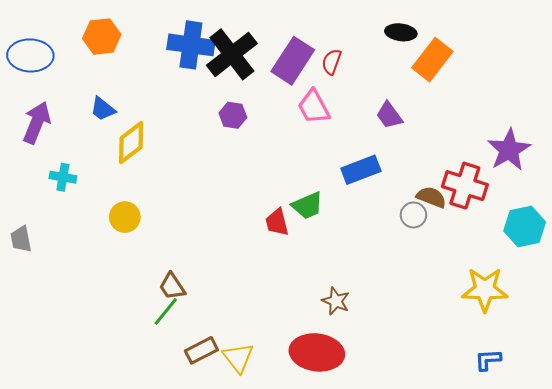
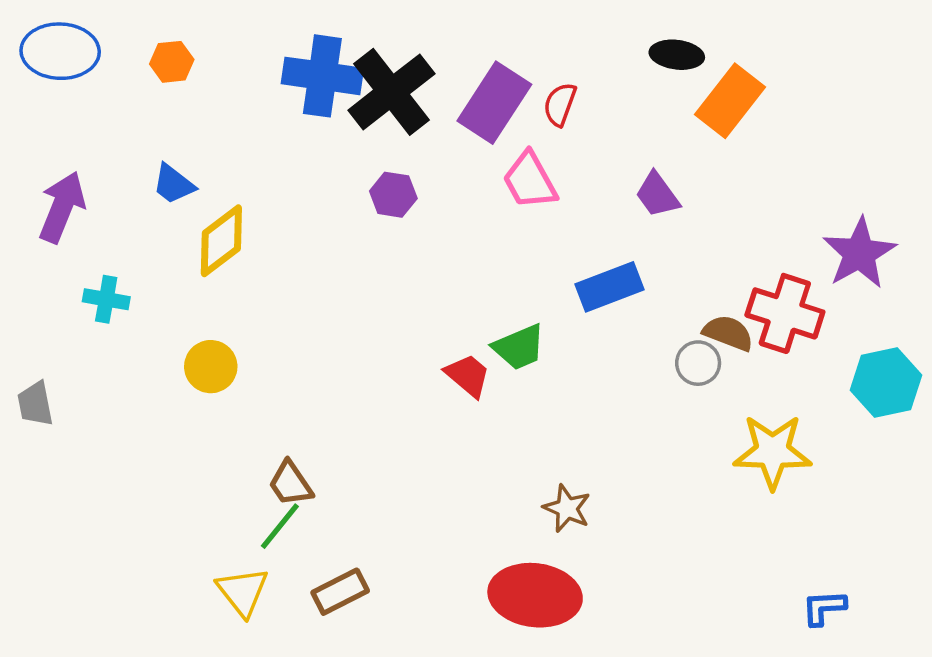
orange hexagon: (102, 37) -> (172, 62), size x0.7
blue ellipse: (30, 55) -> (60, 51), moved
red trapezoid: (277, 222) -> (468, 375), turned 144
yellow star: (485, 289) -> (773, 452), moved
yellow triangle: (238, 358) -> (243, 592), moved

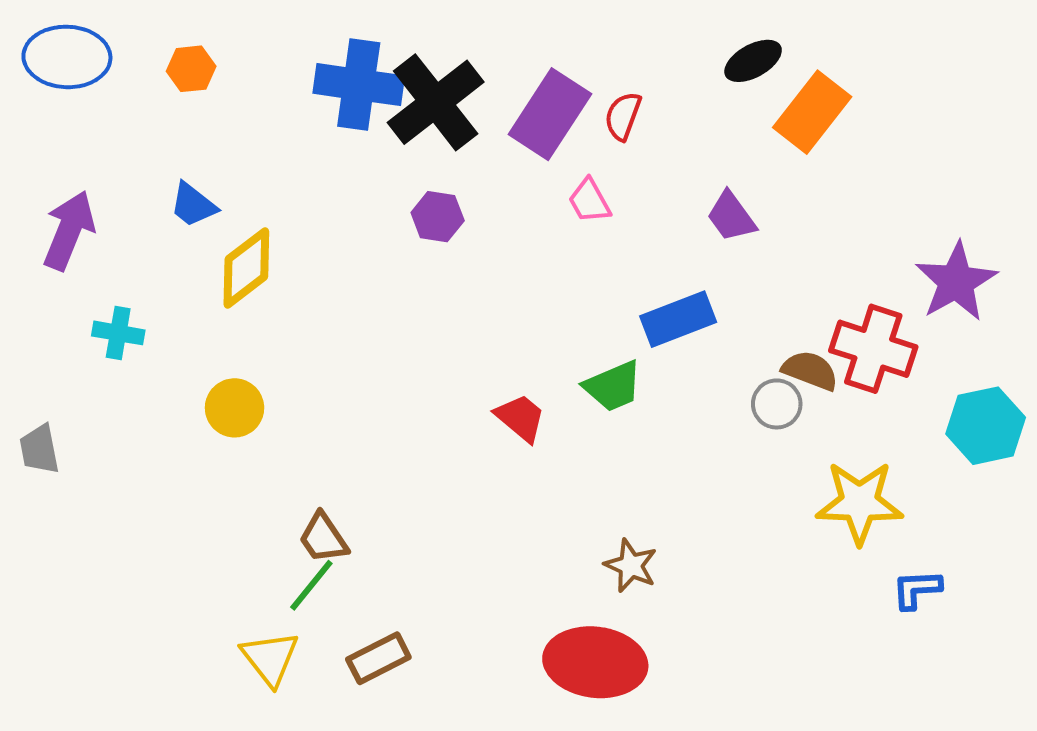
black ellipse: (677, 55) -> (753, 61), turned -36
pink trapezoid: (530, 181) -> (589, 201), size x0.7
green trapezoid: (519, 347) -> (613, 386), moved
blue L-shape: (824, 608) -> (917, 589), moved

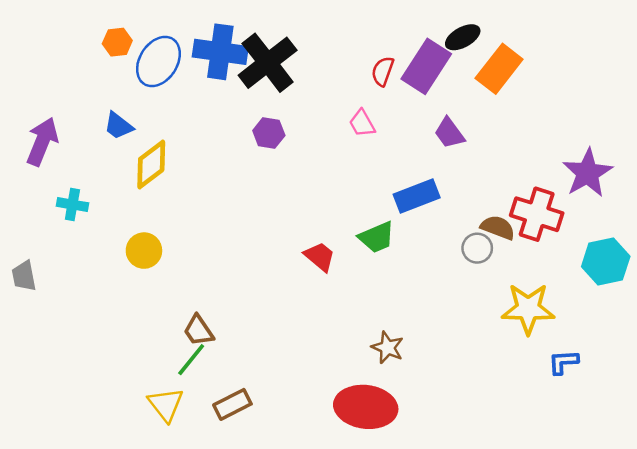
blue ellipse: (67, 57) -> (158, 61), moved, turned -60
purple rectangle: (550, 114) -> (426, 66), moved

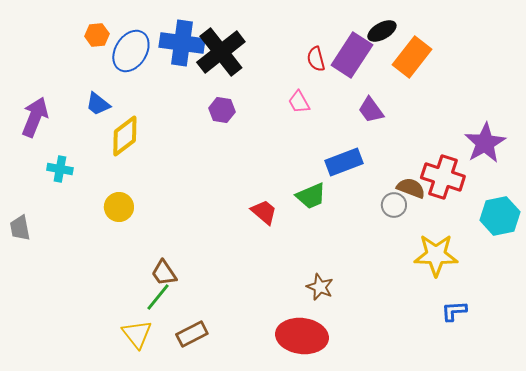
red semicircle: (383, 71) -> (316, 59), turned -35
blue L-shape: (563, 362) -> (454, 311), moved

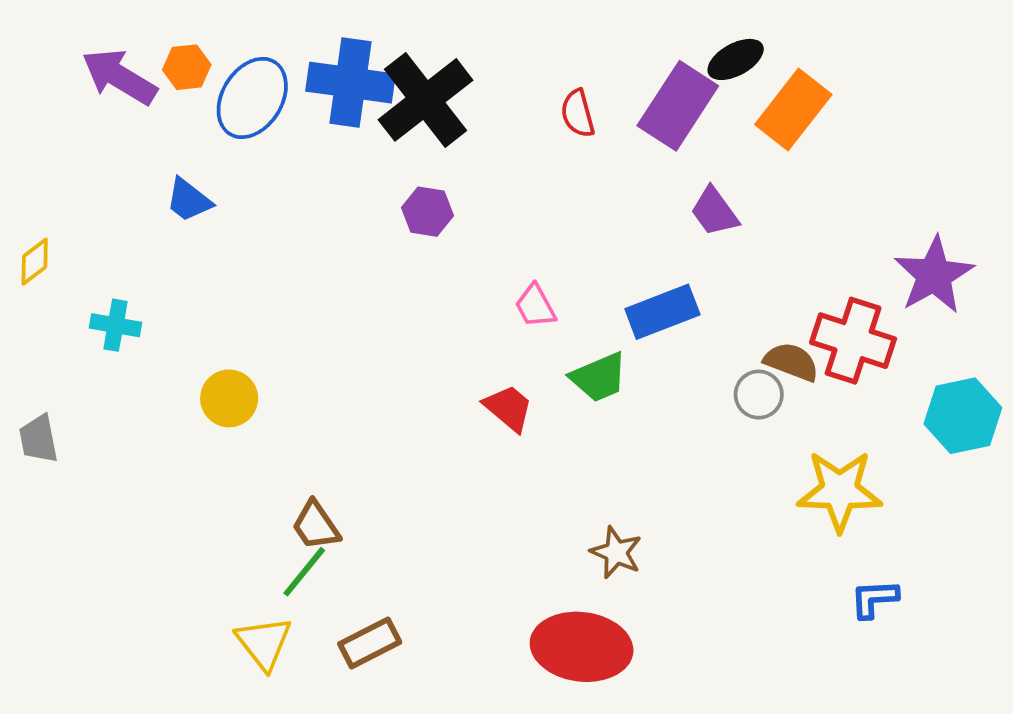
red semicircle: (316, 59) -> (578, 113), moved
pink trapezoid: (299, 102) -> (535, 306), moved
purple arrow: (35, 117) -> (119, 77), moved, turned -81
yellow diamond: (125, 136) -> (35, 262), moved, size x0.6

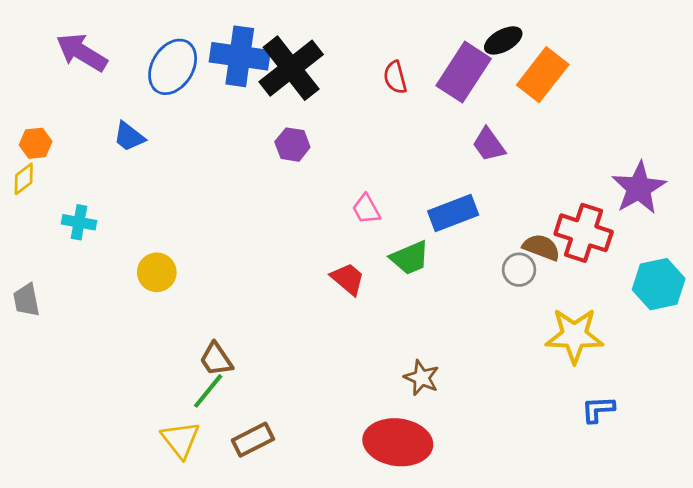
orange hexagon: (187, 67) -> (36, 143), moved

